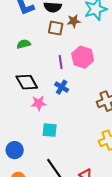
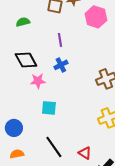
pink hexagon: (83, 57) -> (96, 17), moved
blue cross: (62, 87) -> (61, 65), turned 32

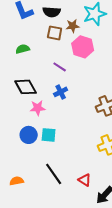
pink hexagon: (96, 17) -> (83, 47), moved
purple line: (60, 40) -> (60, 67), turned -48
blue circle: (14, 128) -> (29, 135), moved

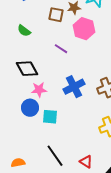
green semicircle: (23, 49) -> (24, 31), turned -128
blue cross: (61, 92) -> (74, 87), moved, size x1.5
blue circle: (29, 135) -> (30, 108), moved

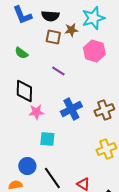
pink hexagon: (84, 29) -> (94, 51), moved
black diamond: (27, 69) -> (24, 91), turned 30
blue circle: (30, 108) -> (27, 166), moved

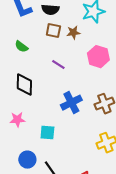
brown star: (71, 30) -> (73, 33), moved
pink hexagon: (94, 51) -> (98, 57), moved
pink star: (36, 112) -> (17, 120), moved

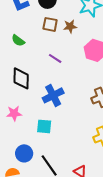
blue cross: (71, 103) -> (53, 95), moved

